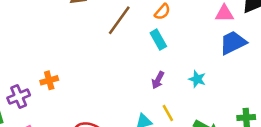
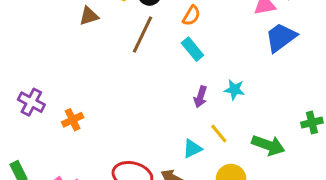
cyan star: (197, 79) -> (234, 90), moved
purple cross: (19, 97) -> (31, 102), moved, turned -30

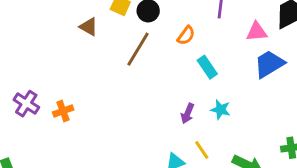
brown triangle: (89, 16) -> (89, 27), turned 42
cyan rectangle: (192, 49) -> (207, 67), moved
orange cross: (73, 120) -> (63, 111), moved

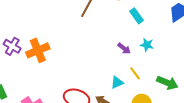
orange cross: (63, 111) -> (38, 50), size x1.6
purple arrow: (187, 113) -> (124, 48), turned -72

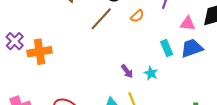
cyan rectangle: (137, 16) -> (167, 48), moved

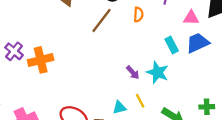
orange semicircle: (137, 16) -> (138, 15), turned -40
cyan star: (151, 73) -> (158, 72), size x1.5

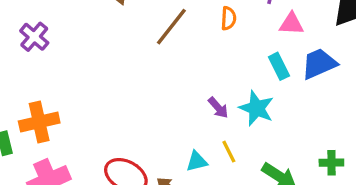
pink triangle: (191, 18) -> (291, 24), moved
purple cross: (14, 51) -> (34, 37), moved
orange cross: (41, 60) -> (39, 122), moved

